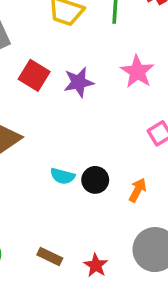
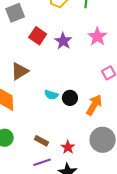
purple star: (79, 82) -> (63, 41), turned -30
orange arrow: (138, 190) -> (94, 105), size x1.5

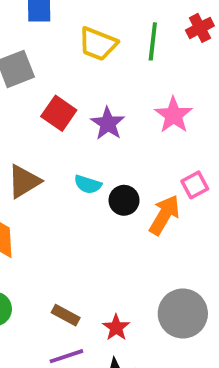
cyan semicircle: (51, 95) -> (88, 184), moved
black circle: (70, 98) -> (124, 200), moved
orange arrow: (94, 105) -> (164, 215), moved

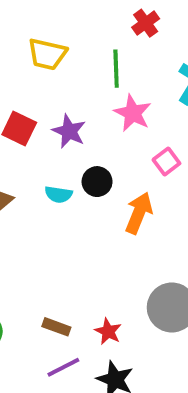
green line: (153, 41) -> (116, 69), moved
pink square: (195, 185) -> (166, 162), moved
black circle: (124, 200) -> (97, 182), moved

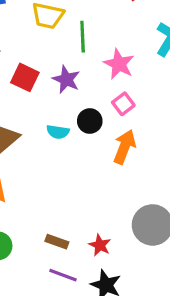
green line: (116, 69) -> (83, 37), moved
pink square: (166, 162) -> (123, 104), moved
purple line: (63, 367) -> (63, 275), turned 48

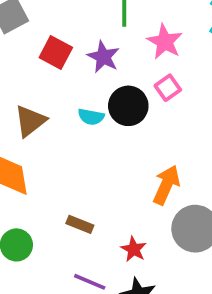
black circle: (90, 121) -> (128, 106), size x1.4
orange arrow: (125, 147) -> (166, 185), moved
brown rectangle: (57, 242) -> (80, 224), moved

